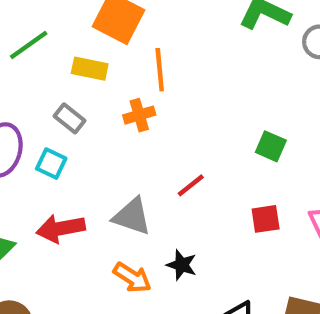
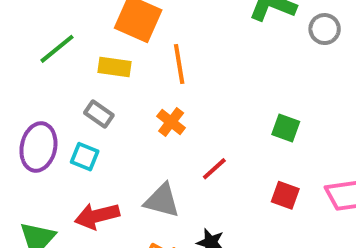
orange cross: (139, 115) -> (171, 122), moved, turned -32
red square: (266, 219) -> (285, 195), turned 32

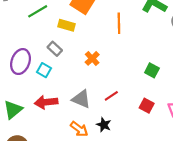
orange line: (179, 64) -> (119, 23), moved
red line: (214, 169) -> (111, 96), moved

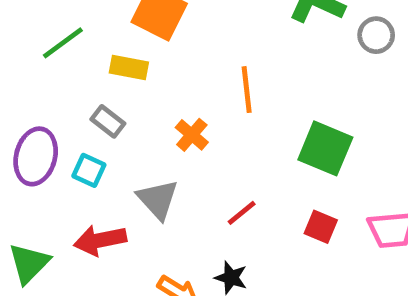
orange line: (119, 23) -> (247, 90), moved
green square: (152, 70) -> (325, 148), size x1.6
gray triangle: (81, 99) -> (158, 199), moved, turned 30

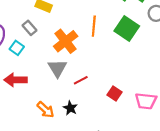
orange cross: (192, 135) -> (66, 41), size x1.6
green square: (325, 148) -> (127, 28), moved
gray triangle: (158, 199) -> (57, 68), moved

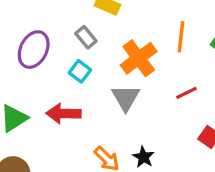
cyan square: (17, 48) -> (80, 71), moved
red line: (81, 80) -> (186, 93), moved

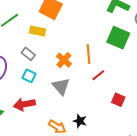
orange line: (181, 37) -> (88, 54), moved
orange cross: (139, 58) -> (64, 60), size x0.7

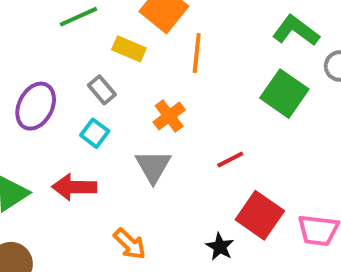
orange line: (88, 54) -> (197, 53), moved
red square: (118, 100) -> (260, 215), size x1.6
black star: (80, 121) -> (220, 247), moved

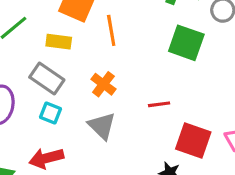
gray rectangle: (102, 90) -> (47, 78), size x1.5
red line: (230, 159) -> (159, 104), turned 35

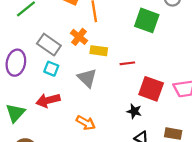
yellow rectangle: (59, 42) -> (99, 51), moved
orange cross: (103, 84) -> (79, 37), moved

